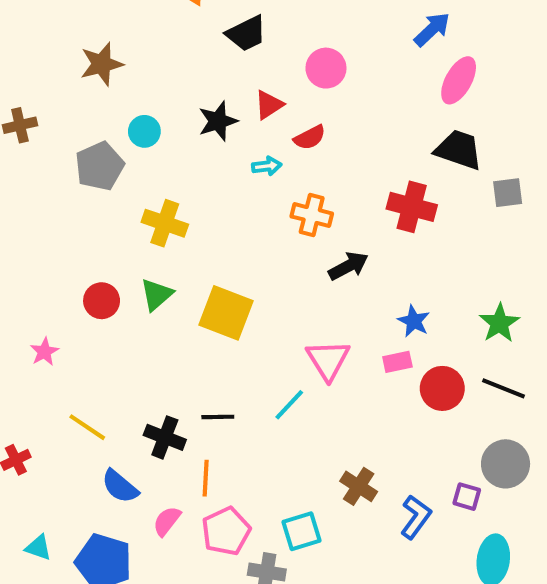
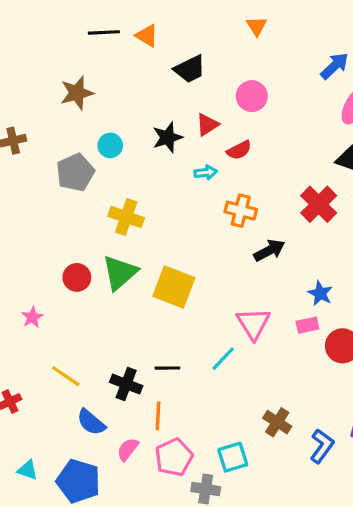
red cross: (412, 207) -> (319, 204), turned 30
green triangle: (157, 295) -> (120, 273), size x1.4

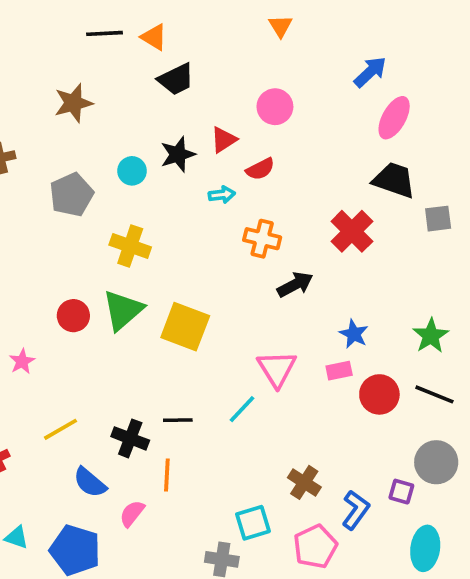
black trapezoid: (190, 69) -> (176, 79), moved
cyan circle: (110, 145) -> (132, 171), moved
yellow line: (66, 376) -> (61, 429), turned -64
pink pentagon: (174, 457) -> (315, 547), moved

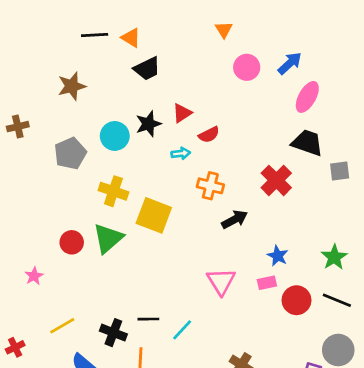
pink circle: (275, 107) -> (247, 67), moved
cyan circle: (132, 171) -> (115, 136), size x1.4
yellow square: (185, 327) -> (154, 215), moved
cyan line: (242, 409) -> (182, 330), moved

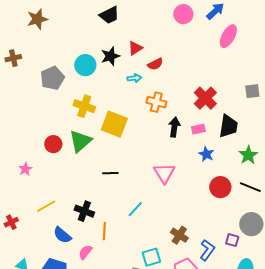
brown star: (72, 86) -> (37, 19), moved
black trapezoid: (307, 143) -> (228, 126), moved, turned 80
black arrow: (235, 219) -> (174, 127), turned -54
pink rectangle: (267, 283) -> (198, 129), moved
black line: (148, 319) -> (110, 173), moved

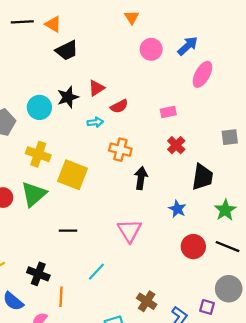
red cross: (205, 98) -> (176, 145), size x0.7
pink rectangle: (198, 129) -> (168, 112), moved

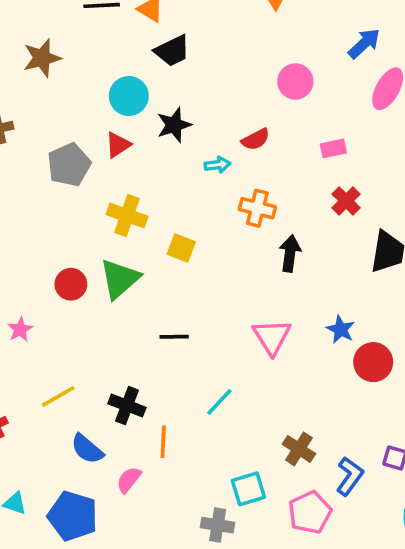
pink circle: (151, 49) -> (295, 81), moved
red triangle: (96, 88) -> (118, 145), moved
cyan circle: (39, 107) -> (129, 96), moved
yellow square: (72, 175) -> (181, 248), size x0.6
blue star: (177, 209) -> (341, 329), moved

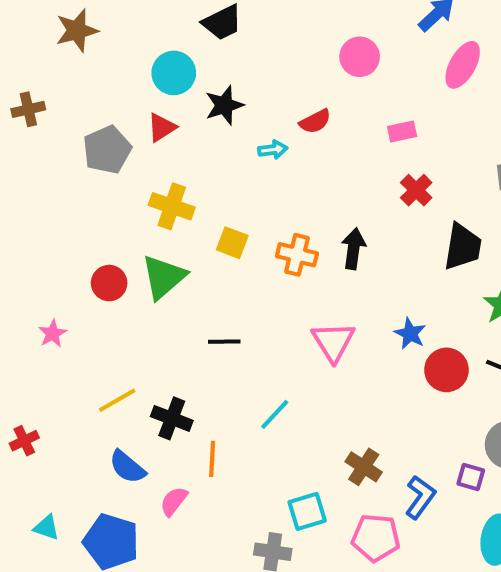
orange cross: (257, 208) -> (297, 255), moved
yellow line: (58, 396) -> (117, 400), moved
pink pentagon: (310, 512) -> (376, 538), turned 30

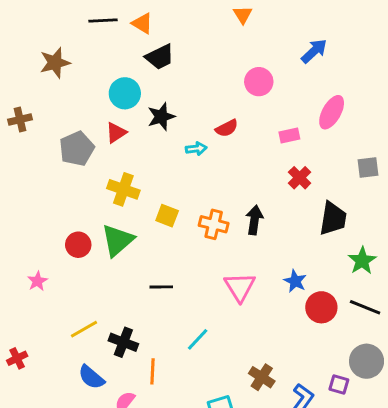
pink ellipse: (463, 65) -> (332, 112), moved

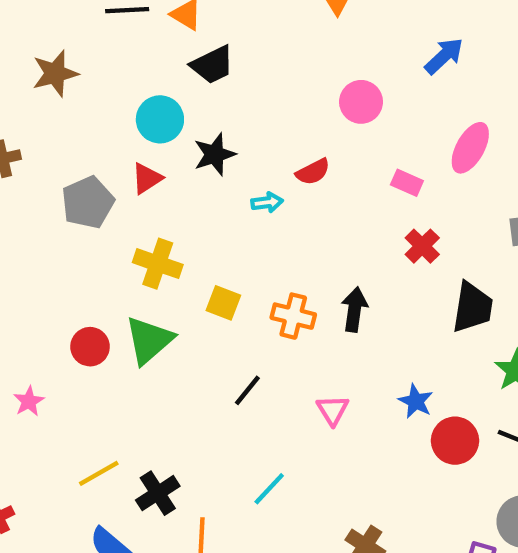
pink rectangle: (289, 136) -> (407, 183), turned 36
black line: (161, 287) -> (247, 390), moved, turned -50
pink triangle: (240, 287) -> (333, 410), size x0.7
black cross: (123, 342) -> (158, 493), turned 36

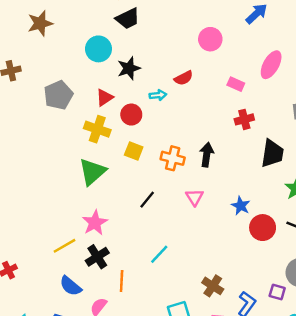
red triangle: (147, 178) -> (105, 98), moved
red cross: (422, 246) -> (244, 119), turned 30
red circle: (90, 347) -> (131, 115), moved
pink star: (29, 401) -> (95, 223), moved, size x1.5
pink triangle: (333, 410) -> (195, 197), moved

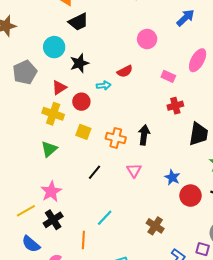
gray pentagon: (58, 95) -> (25, 72), moved
green triangle: (92, 172) -> (49, 149), size x0.7
orange line: (122, 281) -> (83, 240), moved
brown cross: (213, 286) -> (155, 226), moved

